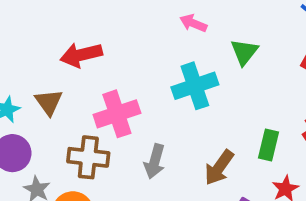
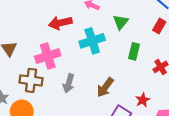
red arrow: (81, 55) -> (60, 23), moved
green rectangle: (269, 145) -> (134, 51), moved

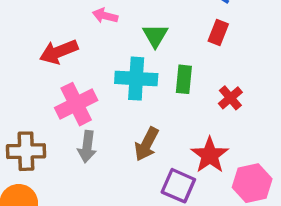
cyan cross: (92, 41) -> (136, 79), moved, turned 30
pink cross: (48, 56) -> (76, 104), moved
red star: (143, 100) -> (210, 155), size x1.5

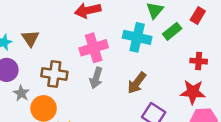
green rectangle: (184, 79) -> (172, 31), moved, turned 36
red cross: (230, 98) -> (199, 61), turned 35
red star: (210, 155) -> (193, 92), moved, turned 30

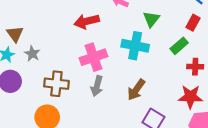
green rectangle: (172, 31) -> (179, 46), moved
brown triangle: (30, 38) -> (15, 34), moved
gray star: (21, 93) -> (32, 54), moved

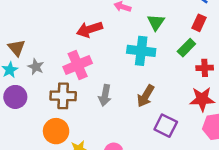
pink cross: (93, 57) -> (78, 65), moved

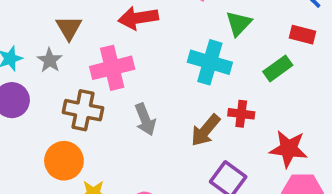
red rectangle: (199, 23) -> (303, 35), turned 70
brown triangle: (17, 48) -> (69, 28), moved
red cross: (205, 68) -> (241, 114), moved
gray arrow: (105, 95) -> (145, 119), turned -42

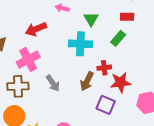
red star: (289, 149) -> (120, 82), moved

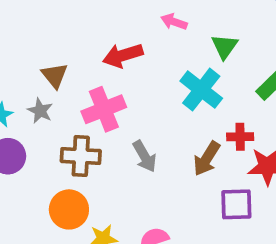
cyan cross: (80, 44) -> (201, 90), turned 30
purple square: (106, 105) -> (236, 204), turned -30

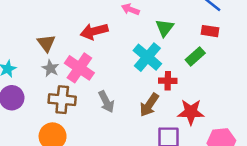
pink cross: (104, 109) -> (79, 68), turned -36
gray star: (40, 111) -> (50, 68), moved
red cross: (240, 137) -> (168, 81), moved

